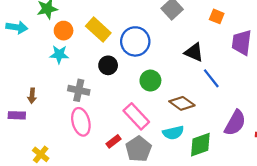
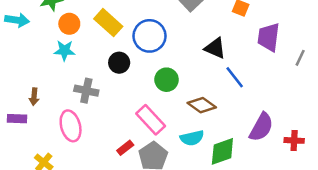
pink ellipse: (81, 122) -> (71, 126), moved

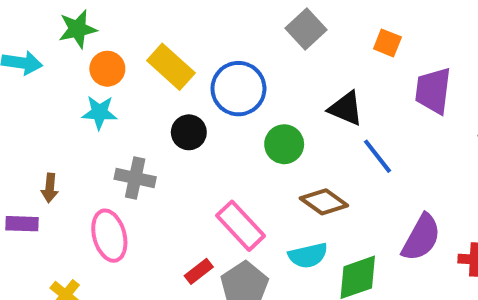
green circle: (167, 80) -> (284, 144), moved

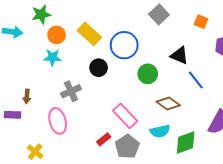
gray cross: (135, 178) -> (71, 91), turned -36

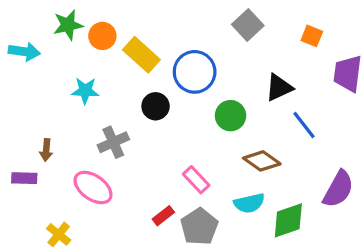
orange circle: (57, 35) -> (102, 36), moved
black triangle: (179, 55) -> (279, 88), turned -48
pink rectangle: (125, 116) -> (196, 180), size x0.7
pink ellipse: (58, 121) -> (93, 188), turned -40

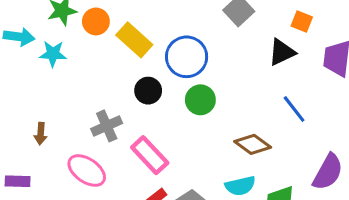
black triangle: (279, 88) -> (282, 52), moved
cyan star: (85, 91) -> (53, 54), moved
green circle: (231, 116) -> (200, 100), moved
purple rectangle: (24, 178) -> (18, 181), moved
pink rectangle: (196, 180) -> (150, 155), moved, size x1.4

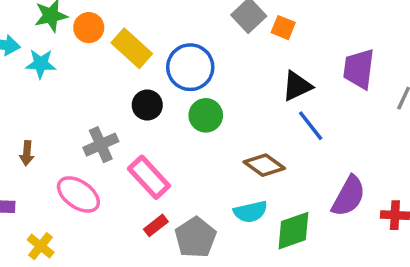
orange square: (302, 21) -> (283, 28), moved
black triangle: (282, 52) -> (297, 86), moved

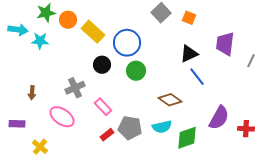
orange square: (283, 28) -> (189, 18), moved
pink rectangle: (149, 177) -> (103, 107), size x0.7
gray pentagon: (195, 237) -> (130, 128), moved, turned -30

